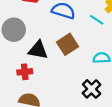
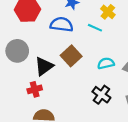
black triangle: (38, 50) -> (44, 66), turned -36

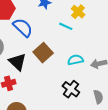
blue semicircle: (62, 24) -> (23, 28), moved, turned 35
black triangle: (44, 66) -> (17, 62), turned -42

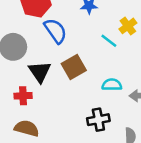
black cross: (71, 89) -> (98, 120), turned 30

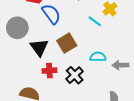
red cross: (23, 96) -> (49, 71), moved
black cross: (98, 120) -> (75, 75), moved, turned -30

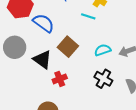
black cross: (75, 75) -> (103, 79), moved

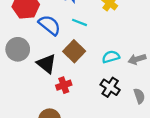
cyan line: (88, 16) -> (80, 22), moved

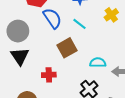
black triangle: (46, 64) -> (20, 56), moved

